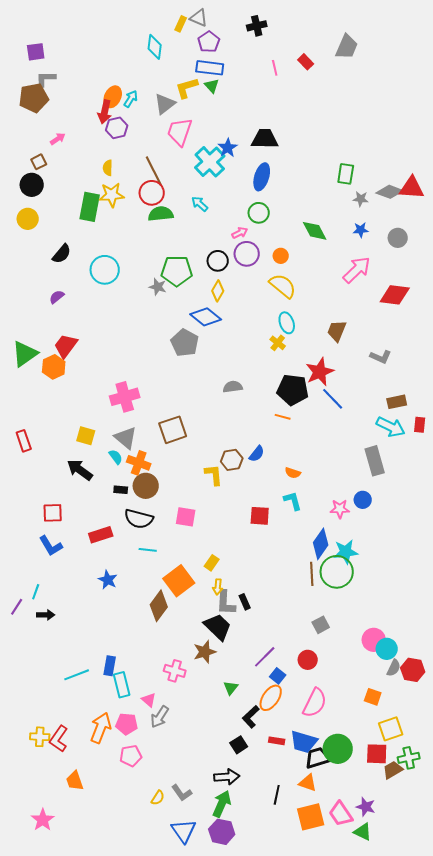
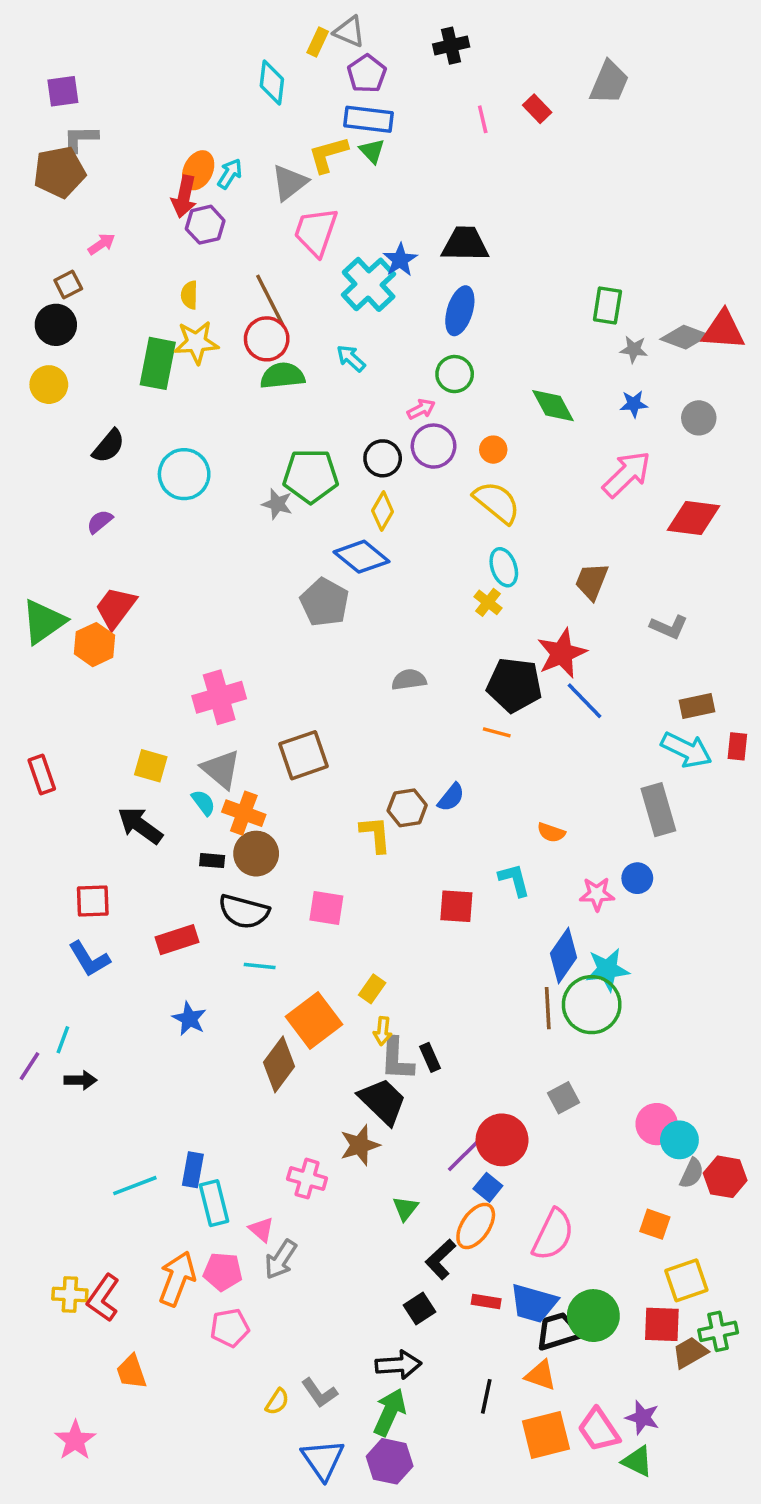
orange semicircle: (293, 473) -> (551, 832), moved
red circle: (308, 660) -> (502, 1140), moved, size x1.5

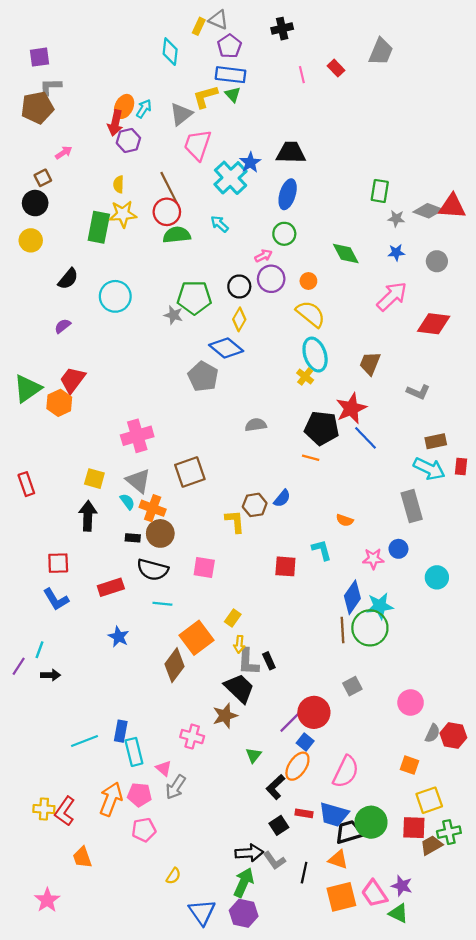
cyan ellipse: (504, 567) -> (315, 355), size x1.4
black arrow: (140, 825) -> (88, 516), turned 56
cyan circle: (679, 1140) -> (437, 577), moved
black square: (419, 1309) -> (279, 825), moved
gray L-shape: (319, 1393) -> (274, 861), moved

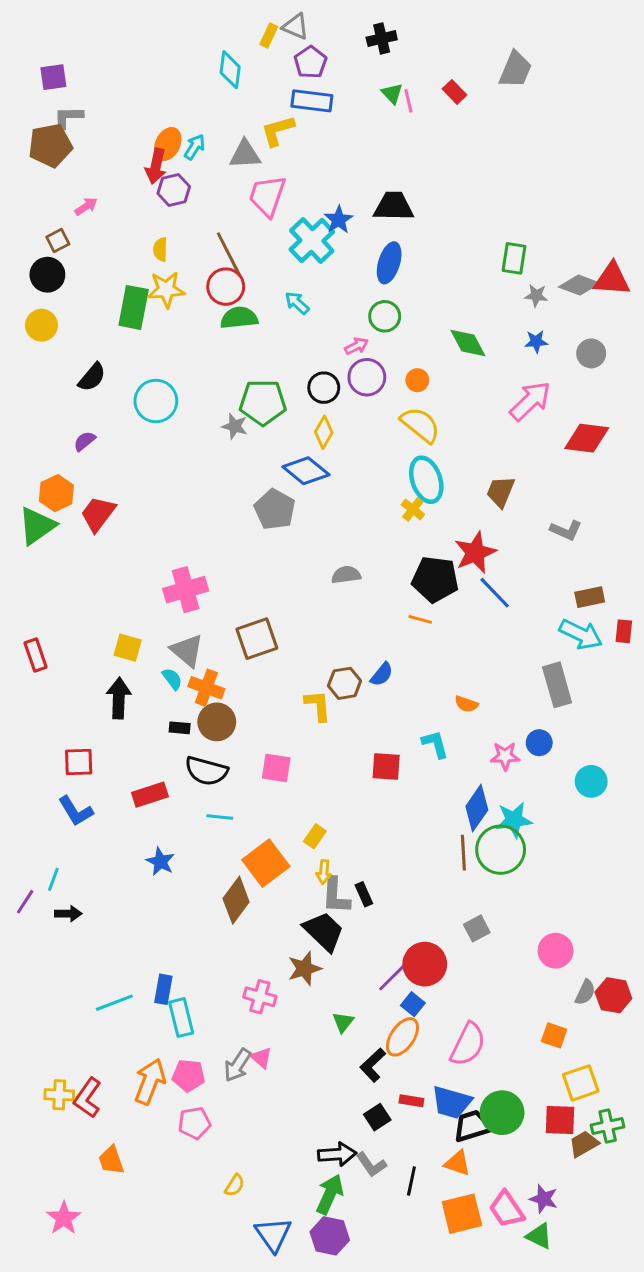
green triangle: (233, 94) -> (392, 93), moved
gray triangle: (181, 114) -> (245, 154), turned 35
orange hexagon: (59, 403) -> (56, 493), moved
pink triangle: (164, 768) -> (261, 1058), moved

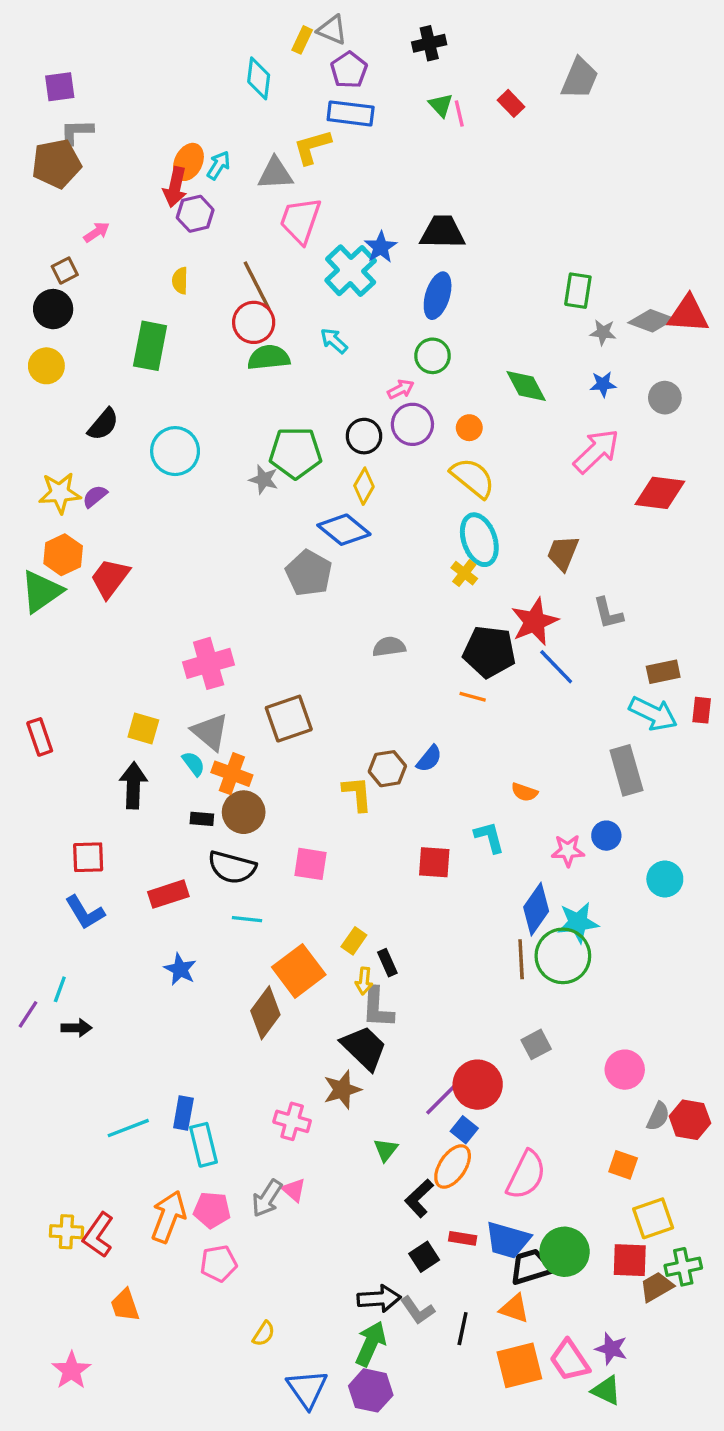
yellow star: (166, 290) -> (60, 493), moved
gray L-shape: (566, 530) -> (608, 613), moved, turned 52
black rectangle: (364, 894) -> (387, 963), moved

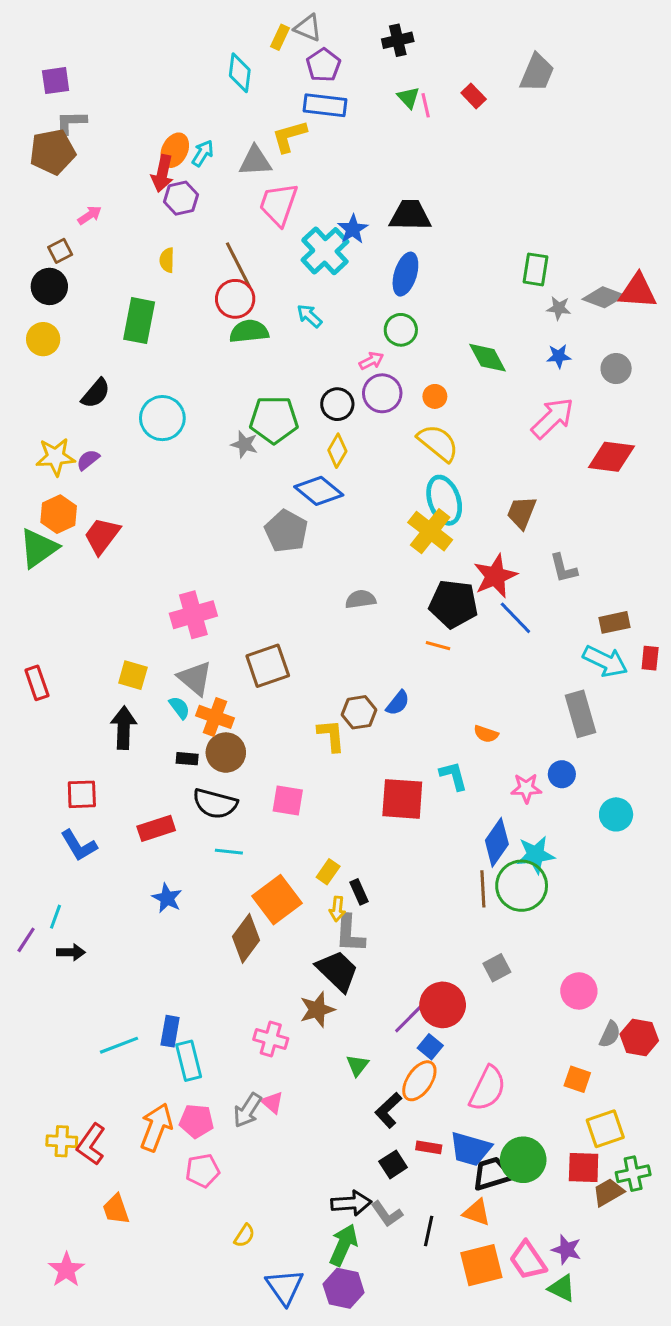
yellow cross: (464, 573) -> (430, 531), size x1.8
red square: (434, 862) -> (402, 799), size x1.4

